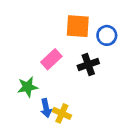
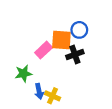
orange square: (78, 26) -> (61, 40), moved
blue circle: (107, 35) -> (79, 30), moved

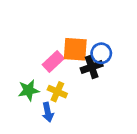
blue circle: (79, 30) -> (101, 53), moved
yellow cross: (53, 96) -> (57, 92), moved

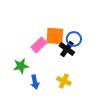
black cross: (92, 67) -> (67, 49), turned -35
yellow cross: (57, 92) -> (64, 81), moved

